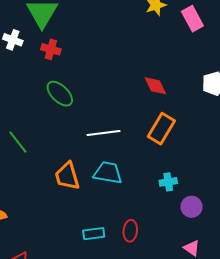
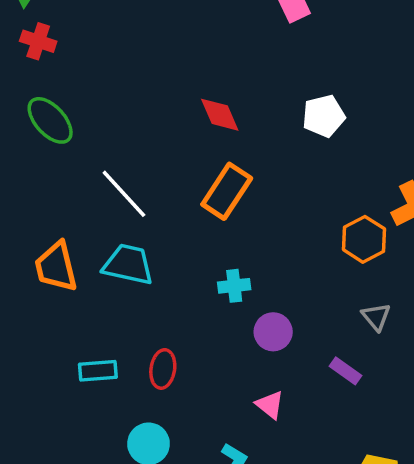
white line: (104, 133) -> (124, 194), turned 52

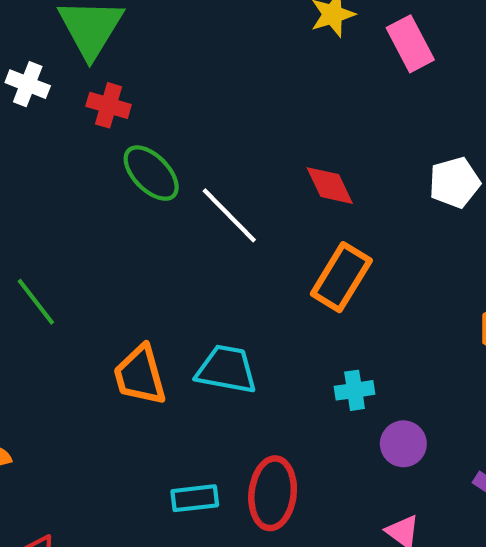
green ellipse: (50, 120) -> (151, 173), moved
white line: (124, 194) -> (229, 215), moved
red ellipse: (163, 369) -> (273, 493), size x1.5

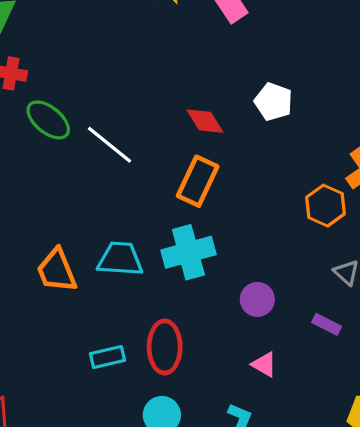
white pentagon: (454, 182) -> (273, 102), turned -30
red diamond: (330, 186) -> (205, 121), moved
cyan cross: (355, 390) -> (188, 252), moved, size x1.8

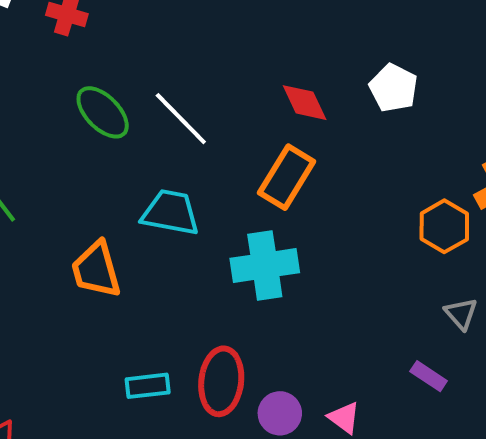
green ellipse: (48, 120) -> (103, 112), moved
cyan trapezoid: (120, 259) -> (170, 213), moved
purple circle: (257, 299) -> (280, 413), moved

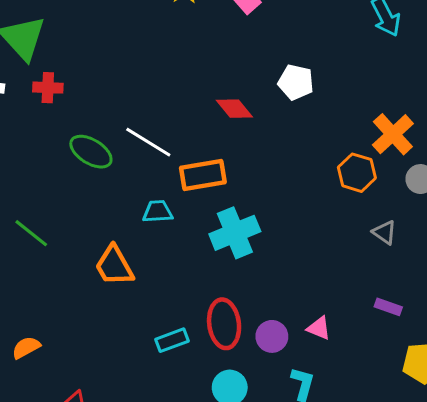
orange rectangle: (287, 177) -> (203, 175), moved, turned 63
cyan trapezoid: (170, 213) -> (158, 212), size x0.7
purple rectangle: (429, 376) -> (388, 307), moved

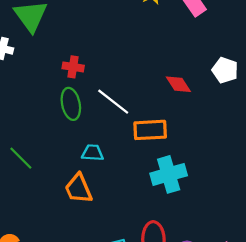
red cross: (48, 88) -> (73, 67), moved
green ellipse: (91, 152) -> (71, 104), turned 40
cyan trapezoid: (158, 212) -> (93, 153), moved

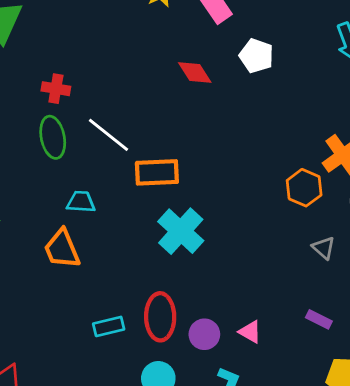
white pentagon: (225, 70) -> (256, 56), moved
red diamond: (178, 84) -> (195, 72), moved
cyan cross: (169, 174) -> (181, 231), turned -32

